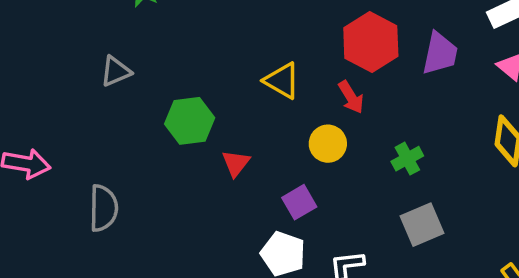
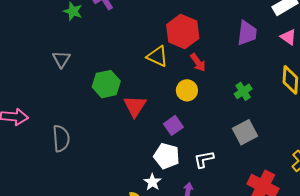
red hexagon: (371, 42) -> (183, 32), moved
gray triangle: (116, 71) -> (61, 59), turned -30
green cross: (407, 159) -> (243, 91), moved
red triangle: (236, 163) -> (135, 106), size x1.4

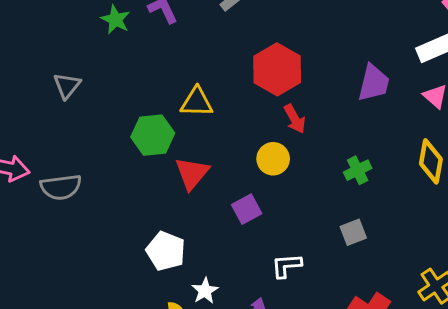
yellow triangle: (157, 56) -> (197, 102), moved, turned -30
gray triangle: (61, 59) -> (67, 86), moved
gray square: (245, 132) -> (353, 232), size x0.7
gray semicircle: (61, 138) -> (61, 187), moved, turned 80
white pentagon: (167, 156) -> (166, 251), moved

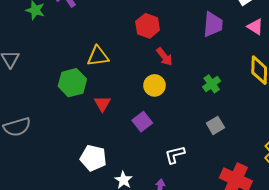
red hexagon: (277, 69) -> (148, 26), size x0.7
red triangle: (192, 173) -> (102, 104), size x0.7

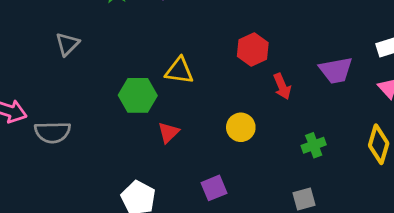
purple trapezoid: (213, 24) -> (336, 70), turned 60
red arrow: (164, 57) -> (282, 86), moved
purple square: (142, 122) -> (214, 188), moved

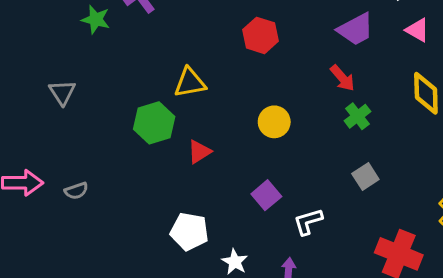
red arrow: (282, 86) -> (342, 78), moved
gray semicircle: (52, 132) -> (76, 191), size x0.6
red triangle: (169, 132) -> (199, 152), turned 30

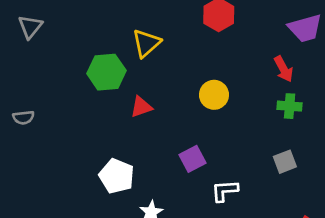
yellow triangle: (190, 83) -> (146, 43), turned -44
green cross: (357, 116) -> (290, 106), turned 30

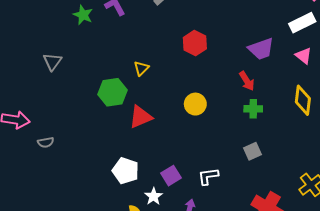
yellow triangle: (146, 43) -> (141, 68), size x0.7
red triangle: (141, 107) -> (141, 117), size x1.4
gray semicircle: (23, 118) -> (46, 142), moved
purple square: (192, 159) -> (171, 176), moved

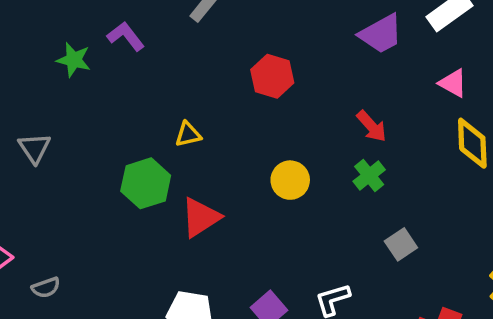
purple trapezoid: (261, 49) -> (381, 34), moved
pink triangle: (304, 56) -> (453, 83), moved
yellow triangle: (141, 68) -> (188, 134), turned 42
green cross: (253, 109) -> (369, 176), moved, turned -30

